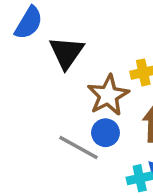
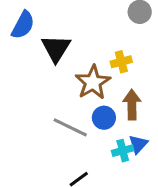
blue circle: (105, 133) -> (104, 118), moved

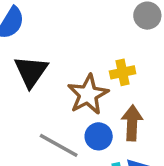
black triangle: (56, 48) -> (31, 71), moved

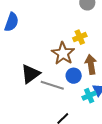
black triangle: (31, 71) -> (30, 74), moved, turned 30

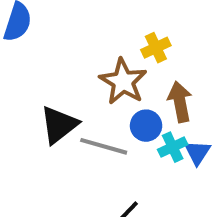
cyan cross: (89, 96) -> (173, 147), moved

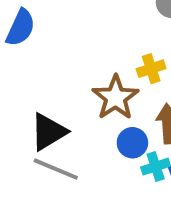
gray line: (104, 146) -> (56, 169), moved

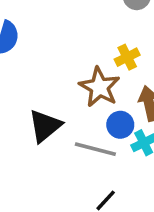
gray line: (56, 169) -> (95, 149), moved

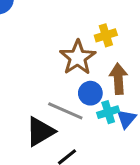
black triangle: (45, 126) -> (40, 132), moved

